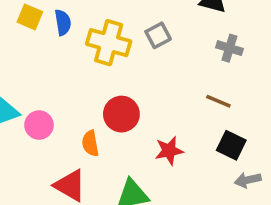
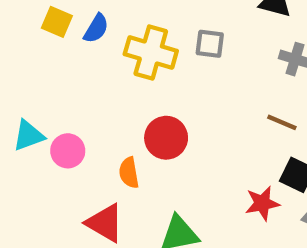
blue semicircle: (63, 22) -> (96, 28), turned 40
gray square: (158, 35) -> (210, 44), turned 35
red star: (169, 151) -> (262, 203), moved

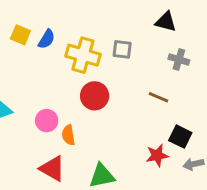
brown line: (282, 122) -> (159, 97), moved
red circle: (166, 138) -> (95, 96), moved
pink circle: (68, 151) -> (47, 121), moved

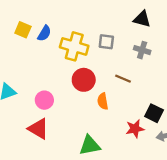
gray cross: (179, 60) -> (142, 50), moved
brown line: (159, 97) -> (123, 79), moved
orange semicircle: (68, 135) -> (103, 101), moved
red triangle: (52, 169) -> (38, 129), moved

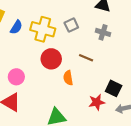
blue semicircle: (44, 33) -> (16, 27), moved
gray square: (106, 42) -> (71, 25), turned -32

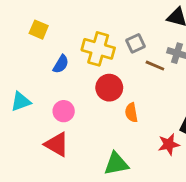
blue semicircle: (16, 27) -> (61, 64), moved
brown line: (86, 58) -> (155, 66), moved

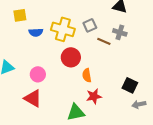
yellow square: (39, 30) -> (20, 15), turned -32
blue semicircle: (61, 64) -> (36, 32), moved, turned 56
red star: (169, 144) -> (94, 96), moved

